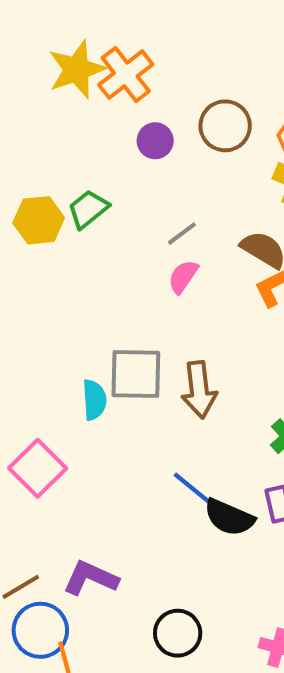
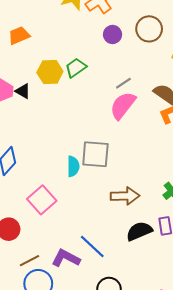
pink semicircle: (183, 277) -> (123, 105), size x1.6
brown arrow: (199, 390) -> (125, 196), moved, turned -88
blue line: (197, 492) -> (92, 247), moved
black semicircle: (229, 517) -> (139, 231), turned 130

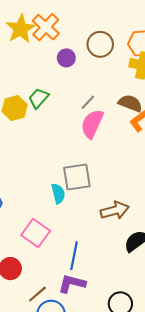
blue line: (92, 247) -> (74, 256), moved, turned 72

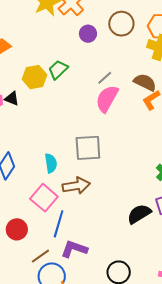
cyan semicircle: (58, 194) -> (51, 163), moved
brown arrow: (115, 210) -> (76, 186), moved
blue line: (74, 256) -> (59, 224), moved

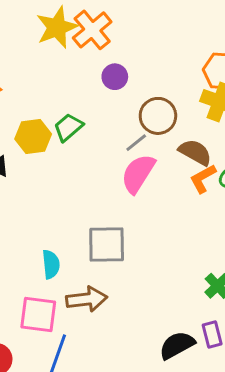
brown circle: (121, 24) -> (158, 116), moved
pink square: (44, 198) -> (38, 314), turned -36

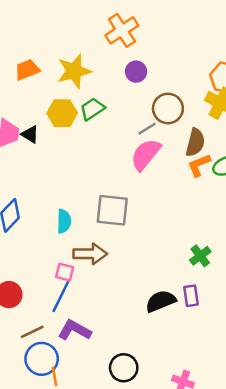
yellow star: (57, 27) -> (74, 71), moved
brown semicircle: (195, 152) -> (195, 142), turned 68
pink square: (38, 314) -> (65, 272), moved, size x0.6

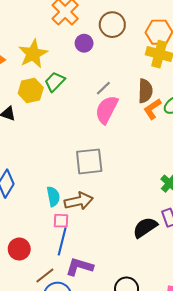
brown circle: (168, 109) -> (112, 25), moved
cyan semicircle: (64, 221) -> (53, 196), moved

